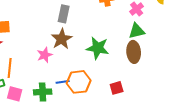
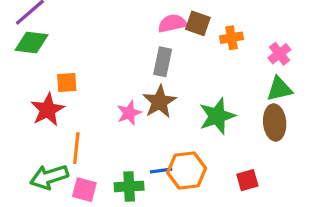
green star: (98, 48) -> (217, 116), turned -30
pink star: (45, 55) -> (129, 113), moved

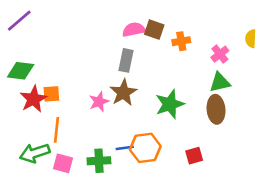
green diamond: (32, 43) -> (21, 71), moved
orange square: (67, 83) -> (51, 94), moved

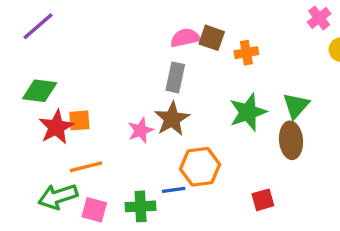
pink cross: (220, 54) -> (319, 18), moved
green triangle: (220, 82) -> (296, 106), turned -35
green star: (170, 104) -> (248, 112), moved
orange line: (57, 130) -> (86, 167), turned 70
orange hexagon: (145, 148) -> (200, 167), moved

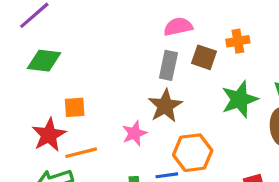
brown square: (212, 38) -> (204, 57), moved
green diamond: (40, 91) -> (44, 61), moved
red star: (56, 127) -> (49, 135), moved
pink star: (141, 130) -> (134, 133), moved

